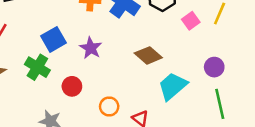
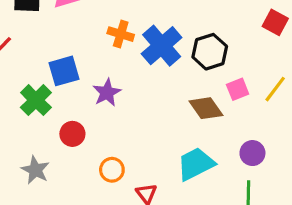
brown diamond: (148, 55) -> (206, 108), moved

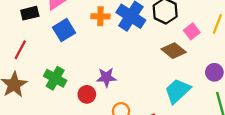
blue square: (64, 71) -> (64, 30), moved
purple star: (107, 93) -> (106, 77), moved, turned -30

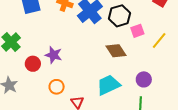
pink square: (192, 31) -> (137, 31), moved

